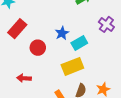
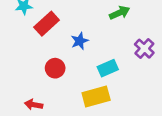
red rectangle: (17, 29) -> (47, 24), moved
blue star: (62, 33) -> (80, 41), moved

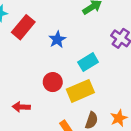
red circle: (55, 68) -> (53, 82), moved

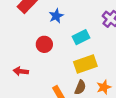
red circle: (53, 82) -> (44, 44), moved
yellow rectangle: (80, 91) -> (85, 64), moved

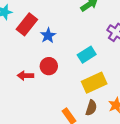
blue star: (56, 16) -> (48, 36), moved
red arrow: (21, 71) -> (26, 76), moved

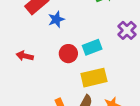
red circle: (49, 66) -> (68, 54), moved

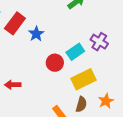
purple cross: (127, 30) -> (99, 42), moved
red arrow: (25, 56) -> (13, 85), moved

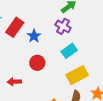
purple cross: (99, 42) -> (63, 26), moved
red circle: (55, 63) -> (37, 63), moved

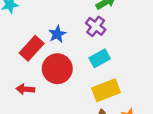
red rectangle: (15, 27) -> (32, 48), moved
red circle: (37, 63) -> (57, 69), size x1.5

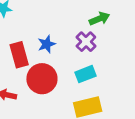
red rectangle: (32, 48) -> (19, 55), turned -65

